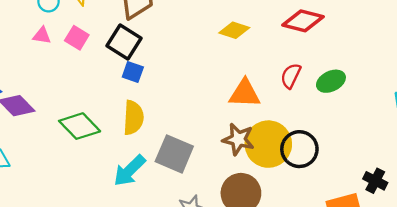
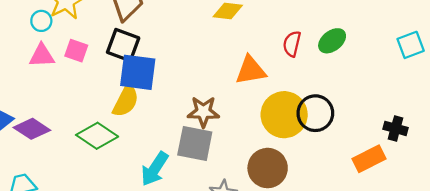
pink triangle: (42, 36) -> (42, 56), size x1.4
blue square: (133, 72) -> (138, 72), size x1.8
yellow semicircle: (133, 118) -> (126, 101), moved, turned 36
brown star: (238, 139) -> (203, 112), moved

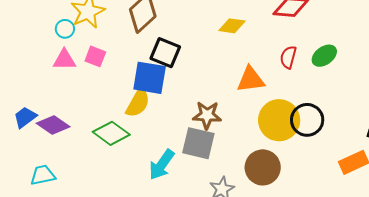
black square: (123, 45) -> (165, 53), moved

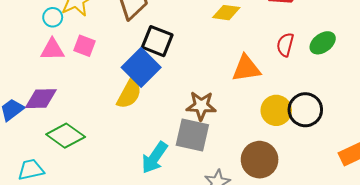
blue square: (150, 78) -> (141, 67), turned 36
yellow circle: (279, 120) -> (276, 110), size x0.7
purple diamond: (53, 125) -> (41, 99), moved, turned -36
green diamond: (111, 133) -> (66, 136), moved

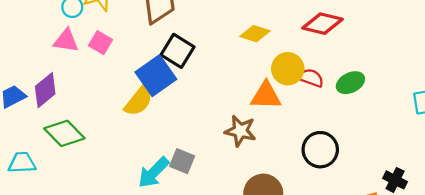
red semicircle: (285, 45) -> (311, 78), turned 85
purple diamond: (41, 99) -> (45, 90), turned -48
brown star: (201, 106) -> (240, 131), moved
yellow circle: (276, 110) -> (288, 69), moved
gray square: (192, 135) -> (182, 161), moved, size x0.7

